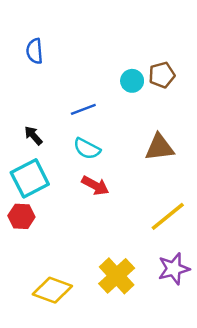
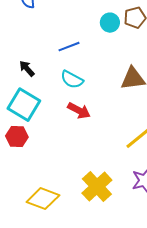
cyan square: (30, 178) -> (24, 105), turned -32

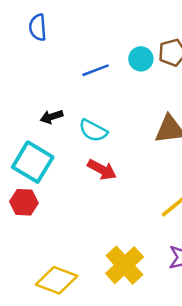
blue line: (69, 47) -> (96, 70), moved
black arrow: (27, 69) -> (52, 117), moved, turned -66

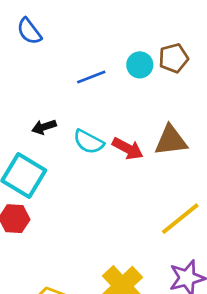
blue semicircle: (38, 27) -> (29, 31), turned -32
red arrow: (102, 170) -> (128, 149), moved

